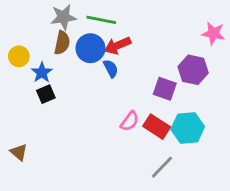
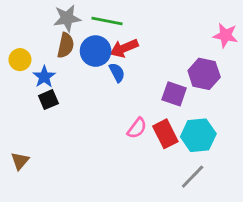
red rectangle: (157, 127) -> (165, 134), turned 30
brown triangle: (19, 152) -> (20, 161), turned 30
gray line: (162, 167) -> (193, 177), moved

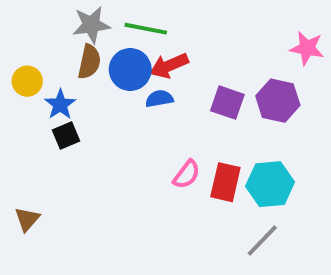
blue semicircle: (117, 72) -> (159, 99), turned -72
purple square: (174, 94) -> (227, 103), moved
red rectangle: (165, 134) -> (225, 182), turned 40

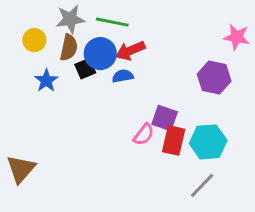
yellow circle: (27, 81) -> (34, 40), moved
purple square: (227, 103) -> (165, 118), moved
black square: (66, 136) -> (85, 69), moved
brown triangle: (27, 219) -> (21, 169), size x1.5

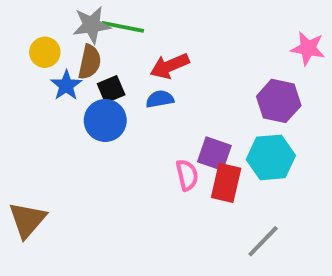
green line: (112, 22) -> (123, 27), moved
blue circle: (100, 54) -> (105, 120), moved
blue star: (46, 81) -> (66, 85), moved
pink semicircle: (144, 134) -> (187, 175), turned -50
cyan hexagon: (208, 142) -> (271, 157), moved

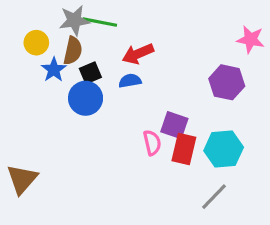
cyan hexagon: (271, 157) -> (224, 149), moved

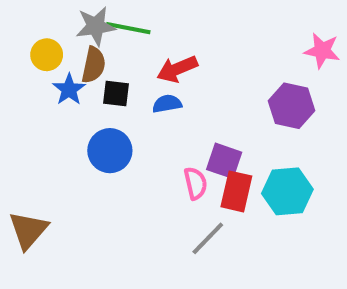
black square: (90, 73) -> (116, 93), turned 30
blue circle: (86, 98) -> (110, 151), moved
gray line: (214, 197) -> (208, 238), moved

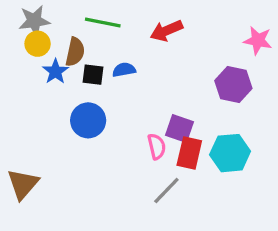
gray star: (96, 26) -> (34, 21), moved
red arrow: (177, 69) -> (166, 31), moved
blue semicircle: (167, 104) -> (124, 70), moved

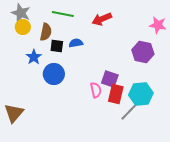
gray star: (34, 21) -> (21, 13), turned 30
blue star: (55, 71) -> (34, 57), moved
gray line: (166, 191) -> (129, 112), moved

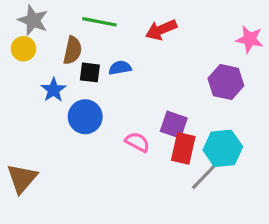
yellow circle: (23, 27) -> (24, 49), moved
pink semicircle: (96, 90) -> (137, 142), moved, turned -49

